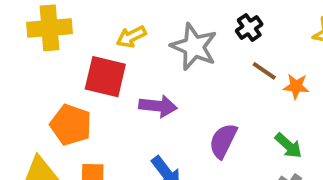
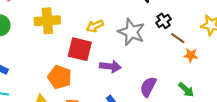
brown line: (264, 71) -> (178, 38), moved

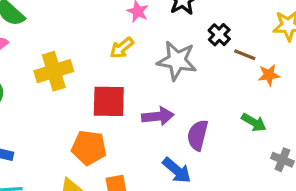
yellow arrow: (95, 26) -> (122, 48), moved
purple semicircle: (148, 87) -> (198, 135), moved
green arrow: (186, 90) -> (254, 122), moved

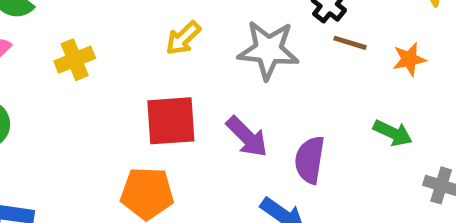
brown line: (245, 55) -> (350, 43), moved
yellow cross: (54, 71) -> (75, 60), moved, size x0.7
purple arrow: (158, 116) -> (247, 137), turned 56

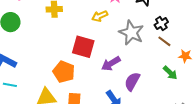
green arrow: (393, 133) -> (170, 73), moved
purple arrow: (247, 137) -> (111, 64), turned 84

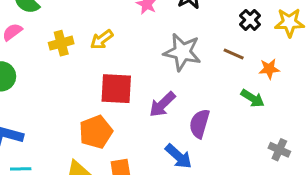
yellow arrow: (100, 16) -> (102, 40), moved
black cross: (161, 24) -> (250, 20), moved
orange pentagon: (64, 72) -> (96, 132), turned -30

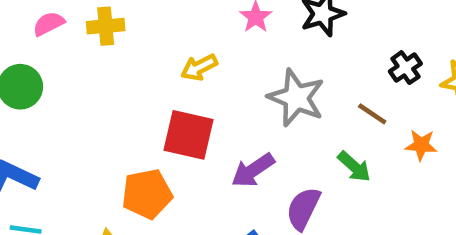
yellow arrow: (102, 40) -> (199, 67), moved
yellow cross: (61, 43) -> (106, 26), moved
green arrow: (253, 98) -> (354, 167), moved

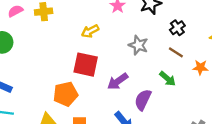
black cross: (405, 68) -> (177, 28), moved
gray star: (296, 98) -> (138, 45), size x0.7

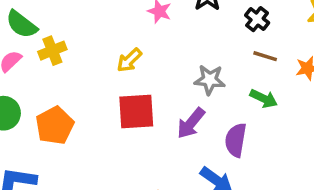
gray star: (138, 45) -> (210, 80), moved
orange pentagon: (66, 94) -> (55, 125), moved

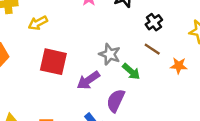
yellow arrow: (129, 60) -> (38, 23), moved
green arrow: (264, 99) -> (131, 71), moved

